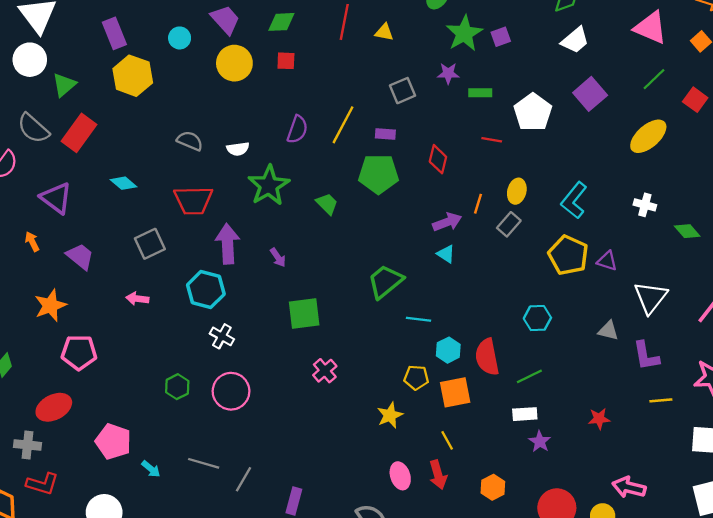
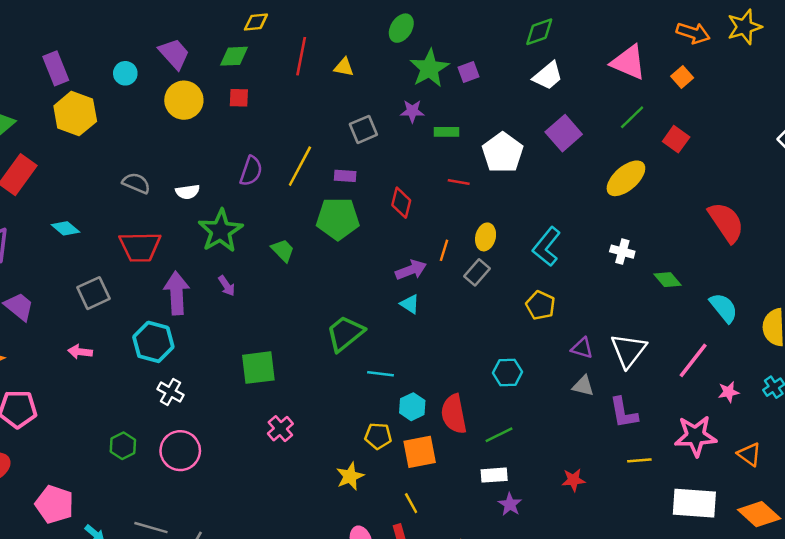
yellow pentagon: (568, 255) -> (540, 305), size x0.7
purple arrow: (278, 257) -> (227, 286), moved
purple triangle: (607, 261) -> (582, 348), moved

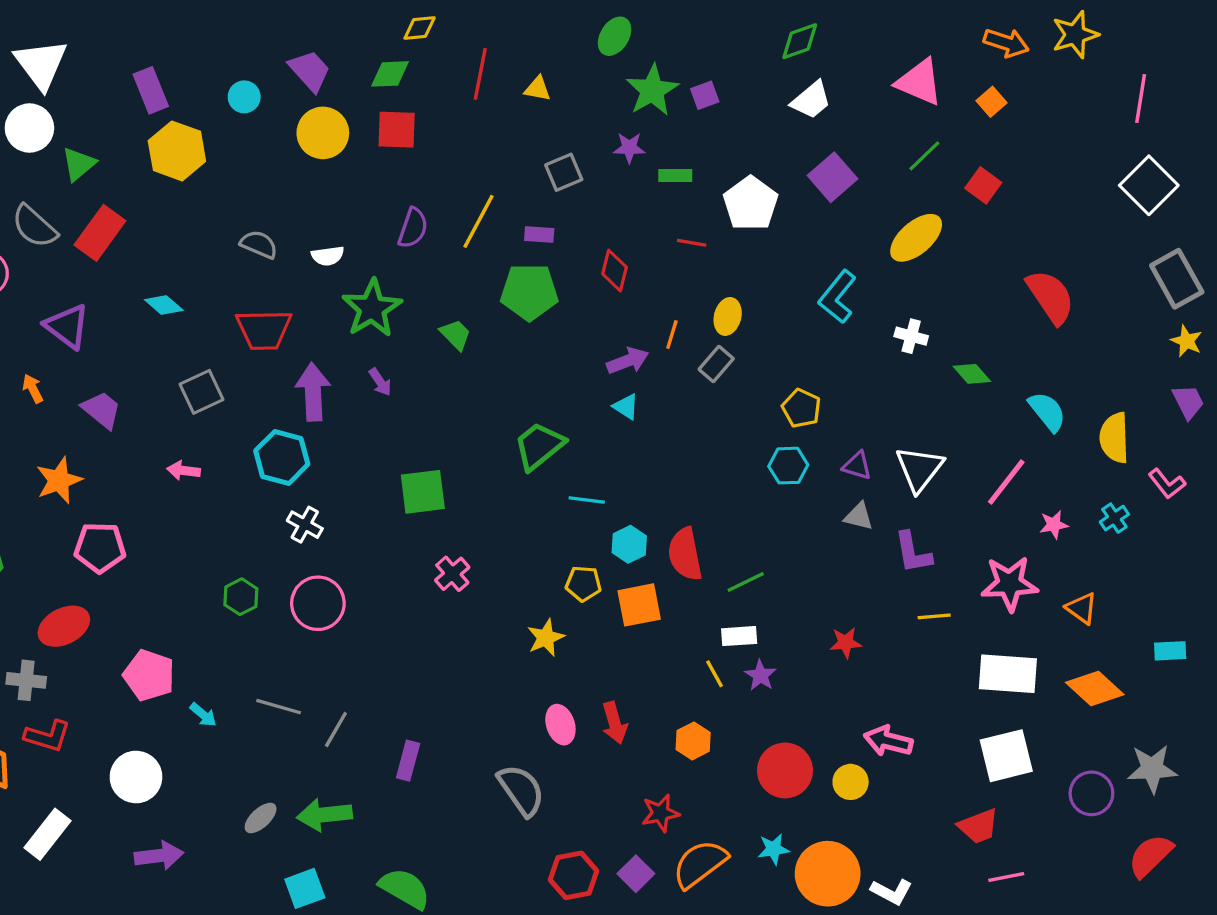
red square: (239, 98) -> (397, 130), size x1.5
cyan L-shape: (547, 247) -> (837, 297), moved
cyan hexagon: (508, 372) -> (788, 466), moved
yellow line: (411, 503) -> (715, 674), moved

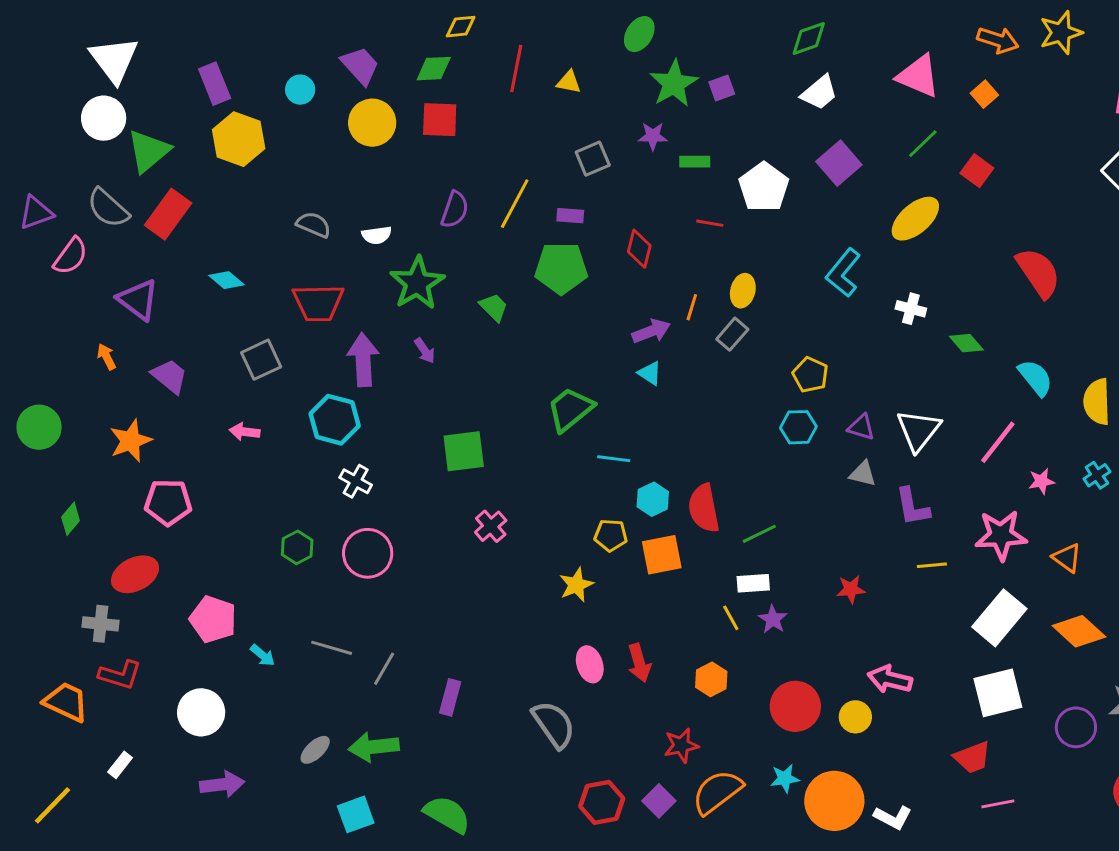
green triangle: (79, 164) -> (149, 151), size x1.4
white rectangle: (1008, 674) -> (999, 618), turned -54
white rectangle: (47, 834) -> (120, 765), size x0.6

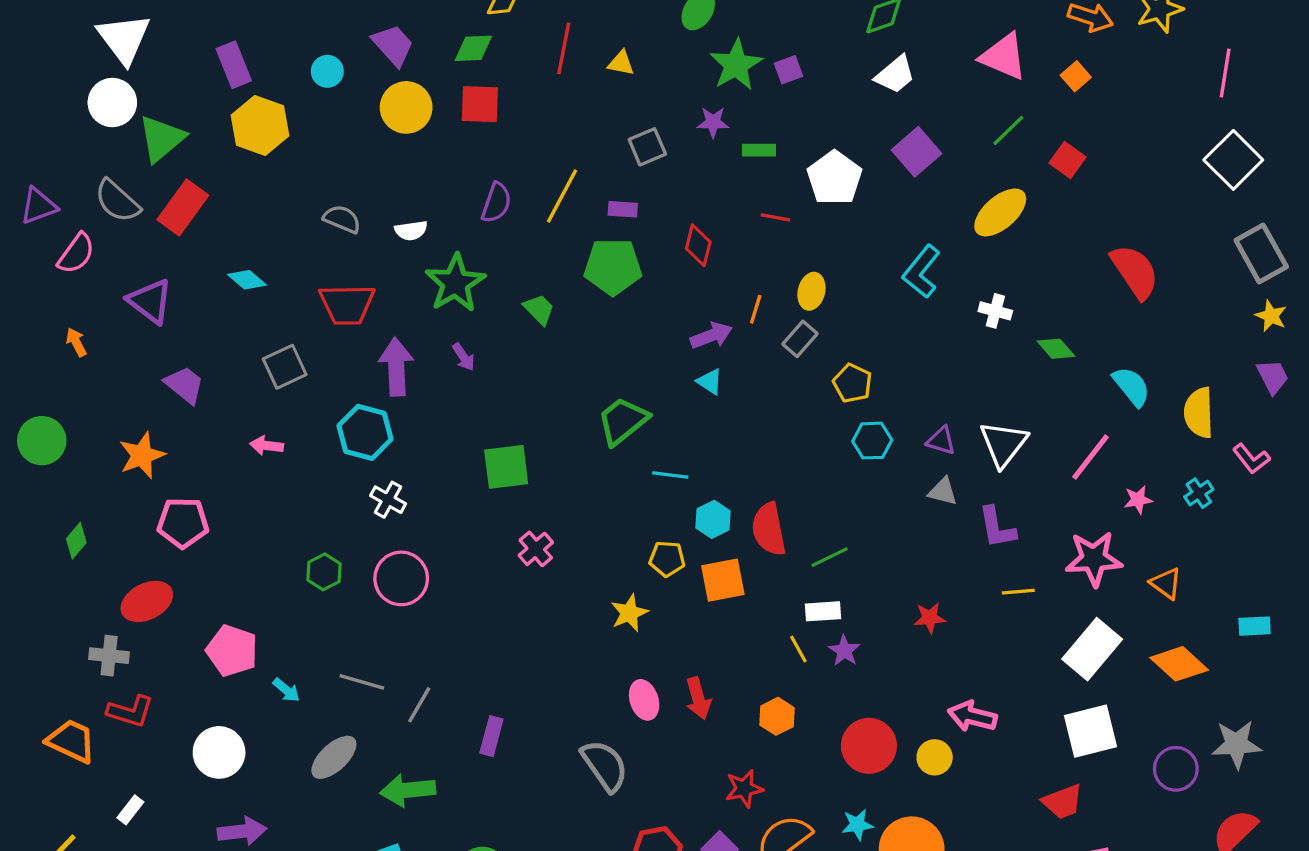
orange arrow: (107, 357) -> (76, 342), moved
yellow pentagon: (810, 375) -> (853, 383), moved
gray ellipse: (315, 750) -> (334, 757), moved, size x1.4

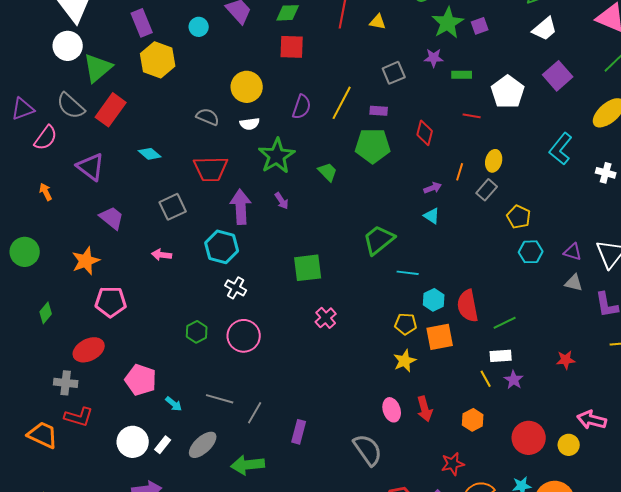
yellow circle: (406, 107) -> (247, 87), moved
purple arrow: (711, 336) -> (433, 188), size x0.7
yellow star: (629, 613) -> (405, 361), moved
white rectangle: (130, 810) -> (163, 445), moved

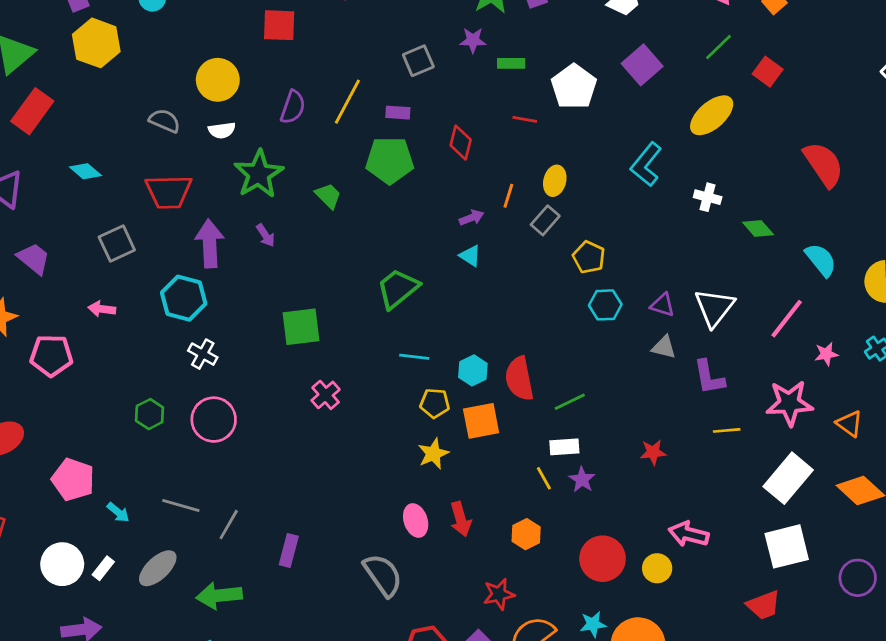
cyan line: (408, 273) -> (414, 357), moved
pink pentagon: (111, 302) -> (51, 355), moved

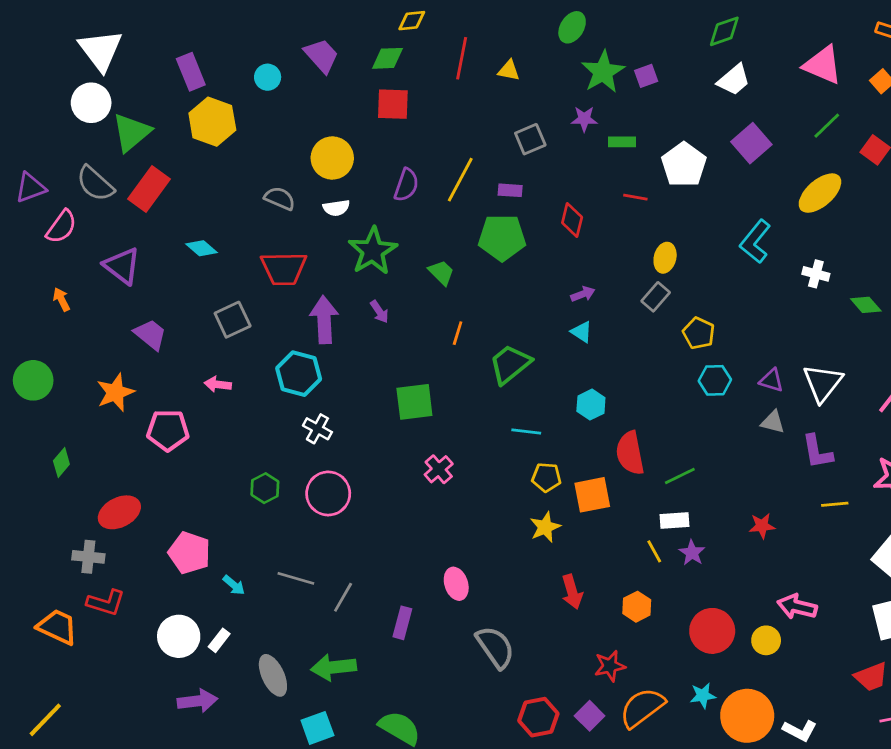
orange line: (508, 196) -> (458, 333), moved
cyan hexagon: (473, 370) -> (591, 405), moved
pink ellipse: (416, 520) -> (456, 584), moved
gray ellipse: (158, 568) -> (273, 675), moved, turned -72

